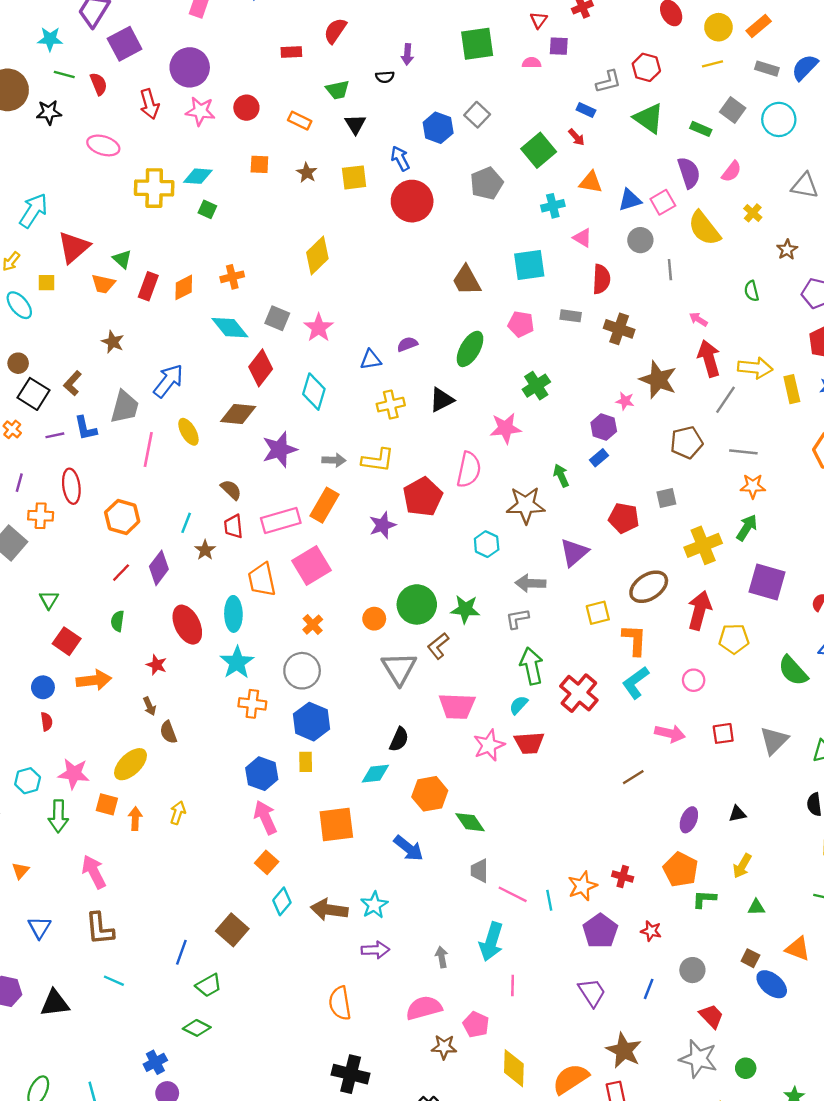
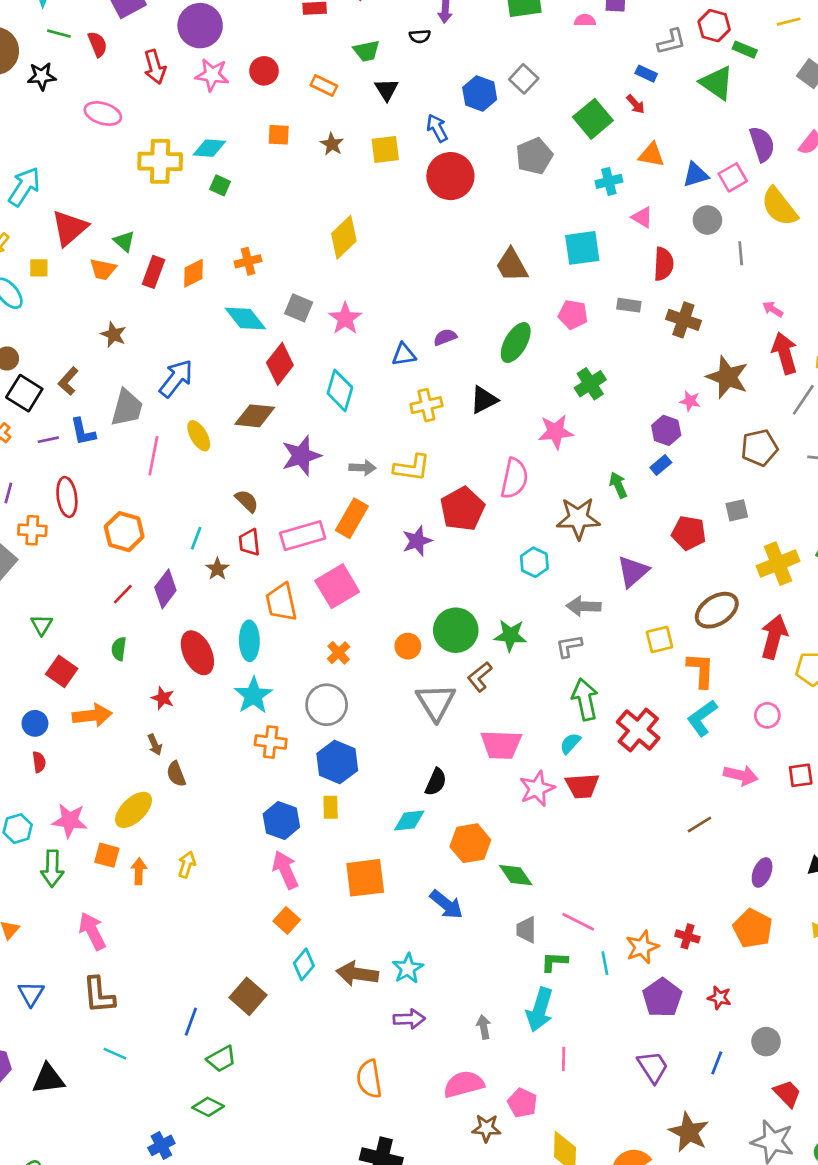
green rectangle: (701, 129) -> (745, 50), moved
pink line: (513, 894) -> (578, 922), moved
green L-shape: (704, 899) -> (554, 962), moved

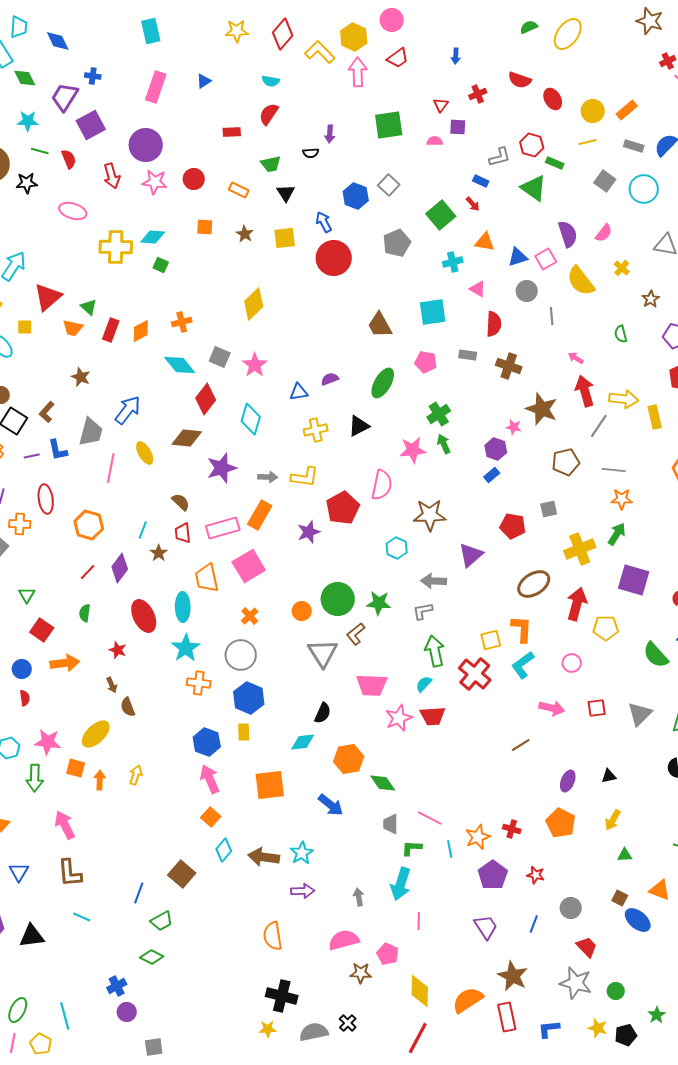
green arrow: (618, 485) -> (444, 444), moved
yellow square: (659, 639) -> (491, 640), moved

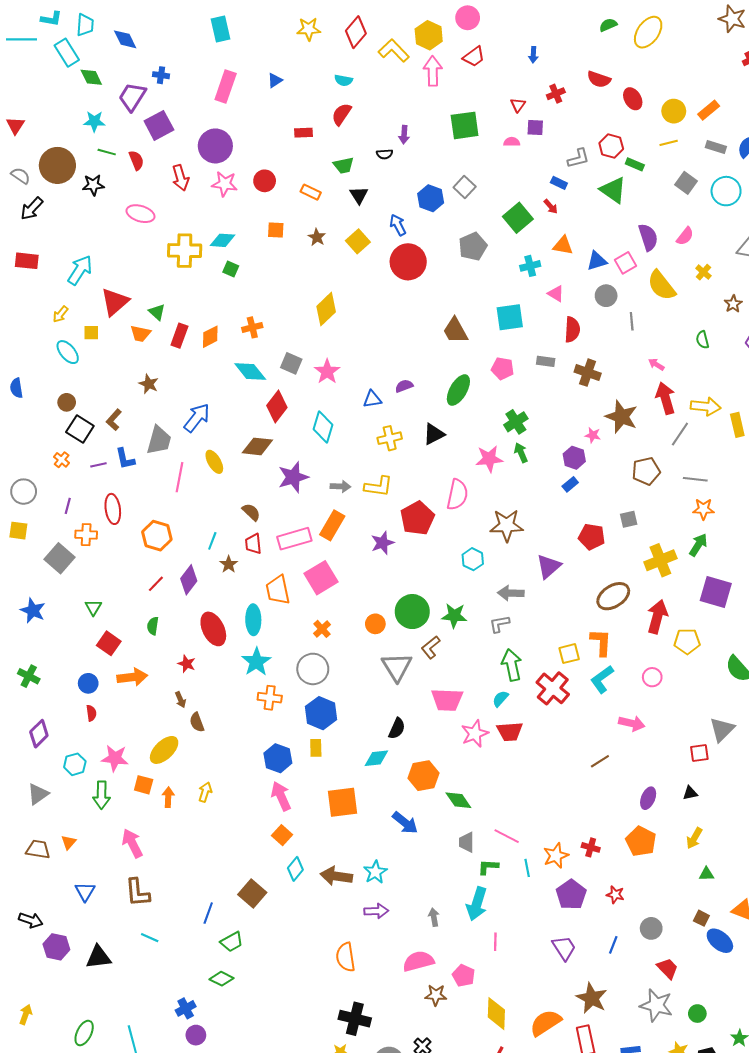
yellow square: (285, 238) -> (358, 241), turned -35
red square: (597, 708) -> (699, 753), moved

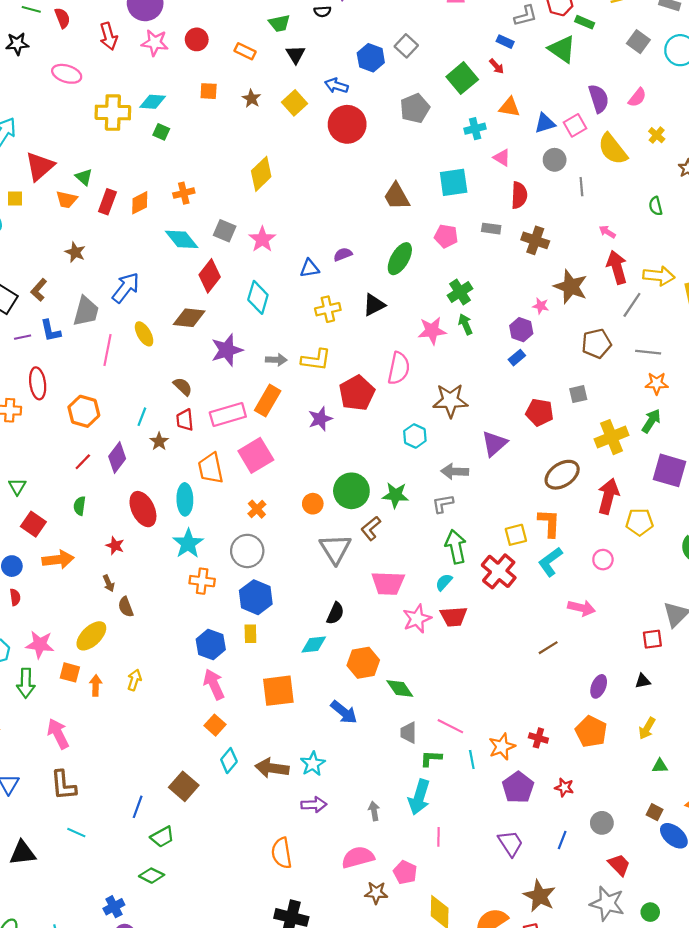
blue arrow: (398, 225) -> (336, 86), turned -45

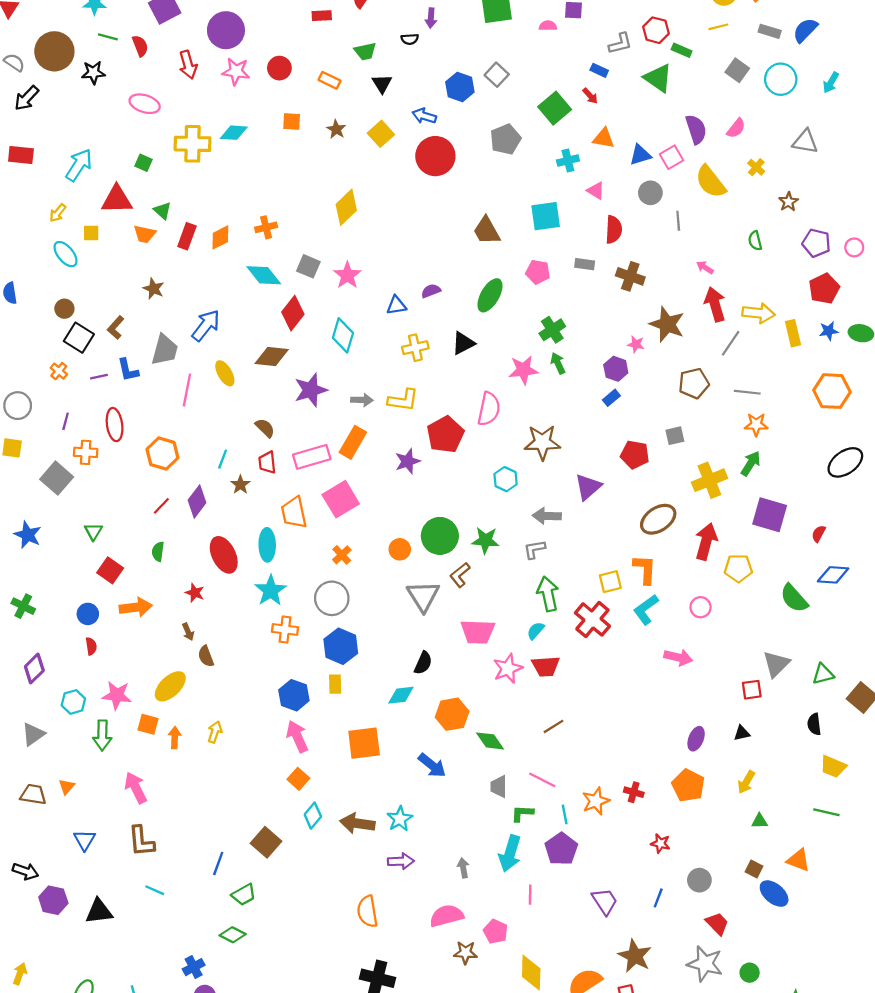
green square: (161, 132) -> (144, 163), moved
red triangle: (40, 166) -> (117, 200), turned 40
brown line: (548, 648) -> (553, 726), moved
purple pentagon: (518, 787) -> (561, 849), moved

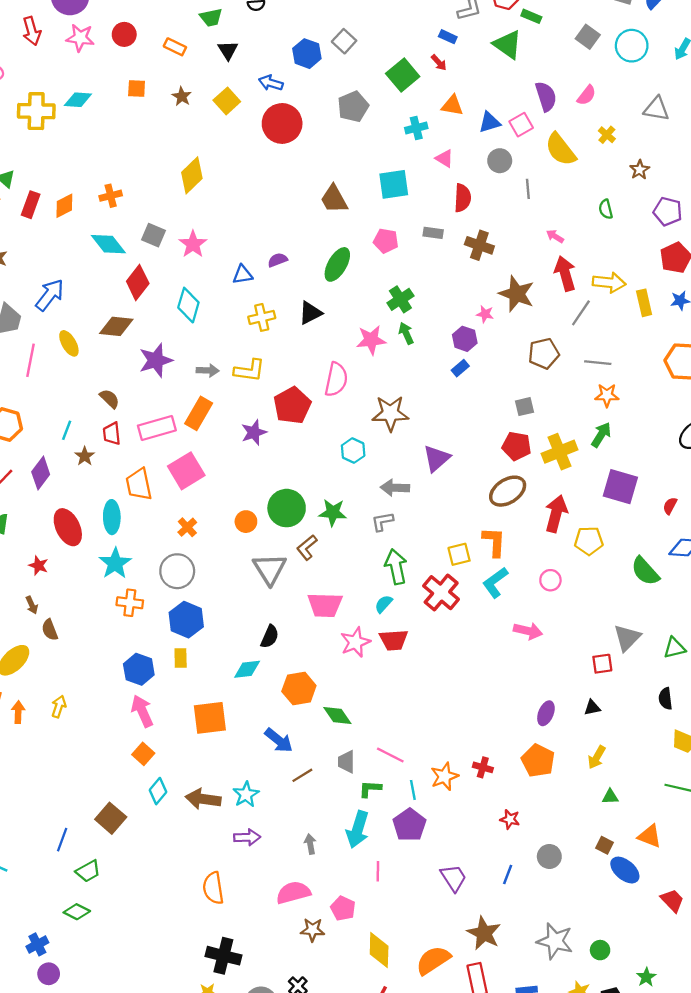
red pentagon: (635, 455) -> (517, 446), moved
brown line: (553, 726) -> (302, 775), moved
red trapezoid: (717, 924) -> (672, 900), moved

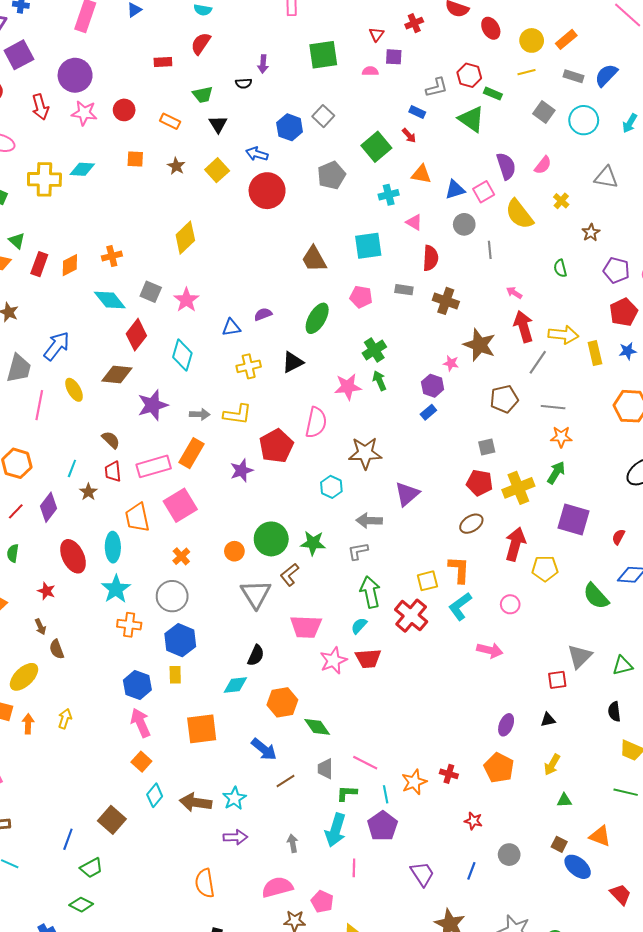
brown ellipse: (508, 491) -> (471, 524), size x0.7

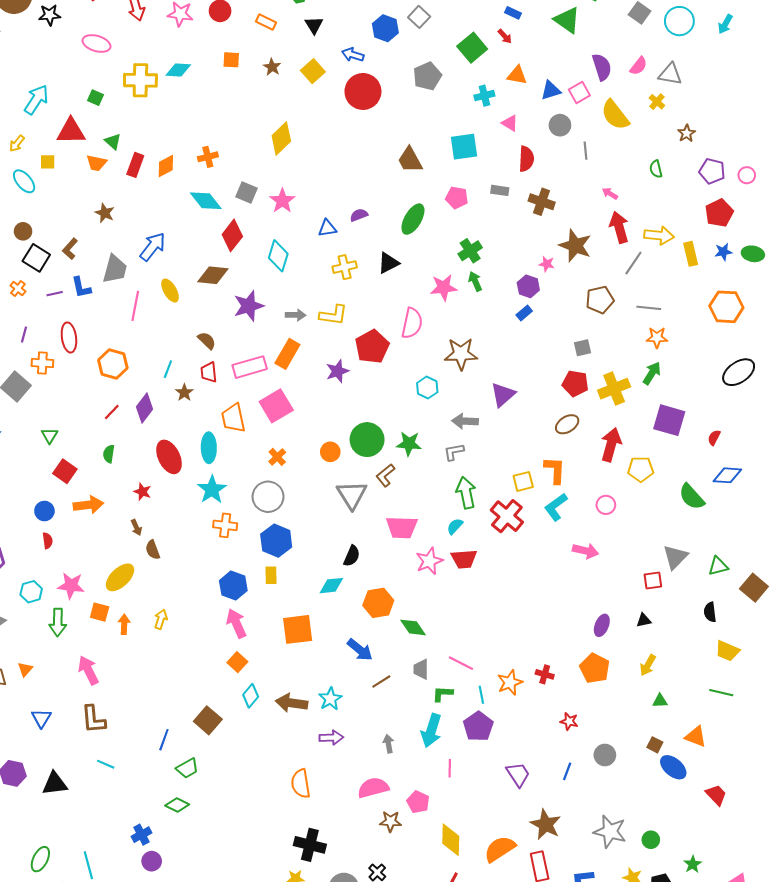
gray triangle: (606, 177) -> (670, 74), moved

